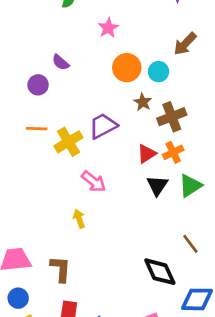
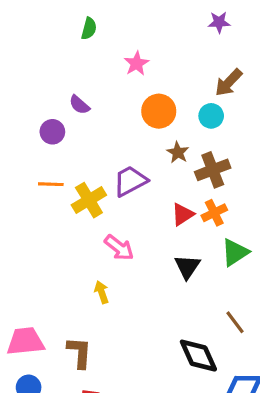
cyan circle: (159, 72) -> (211, 116), moved
black triangle: (157, 186) -> (187, 267), moved

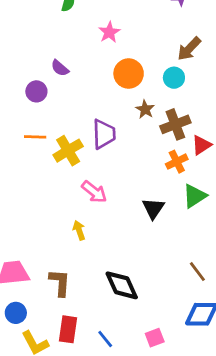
purple trapezoid: (130, 181) -> (104, 134), turned 116
red triangle: (183, 214) -> (201, 145), moved
brown line: (235, 322) -> (197, 272), moved
black diamond: (198, 356) -> (122, 285), moved

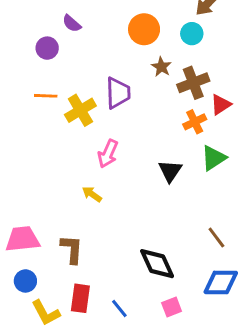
pink arrow: (94, 192) -> (108, 154), turned 76
yellow arrow: (79, 230) -> (92, 194), turned -36
black diamond: (122, 285) -> (157, 264), moved

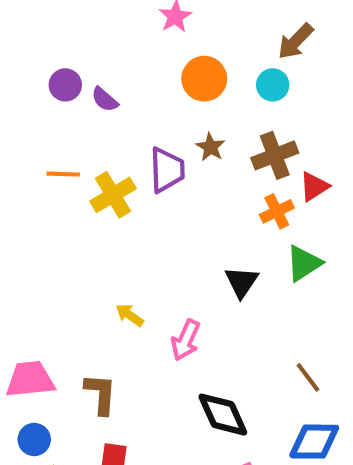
purple semicircle: (72, 23) -> (105, 99), moved
purple circle: (47, 48) -> (65, 85), moved
brown star: (161, 67) -> (210, 147), moved
pink arrow: (108, 154) -> (186, 340), moved

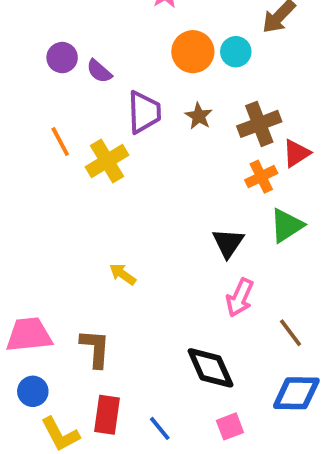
cyan circle: (273, 85) -> (236, 52), moved
purple trapezoid: (167, 170) -> (144, 112), moved
orange line: (63, 174) -> (60, 141), turned 60
pink arrow: (186, 340) -> (240, 298), moved

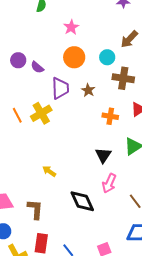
orange circle: (193, 52) -> (74, 57), moved
brown cross: (259, 124) -> (123, 78), moved, turned 30
orange line: (60, 141) -> (17, 115), moved
orange cross: (261, 177) -> (110, 116), moved, turned 35
black diamond: (210, 368) -> (82, 201), moved

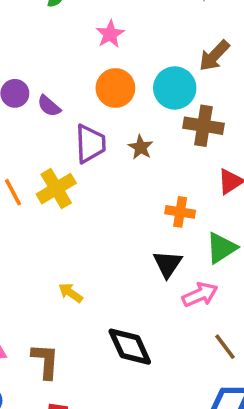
cyan circle: (107, 57) -> (175, 88), size x1.5
orange cross: (110, 116) -> (180, 212), moved
pink arrow: (109, 183) -> (200, 295), moved, turned -138

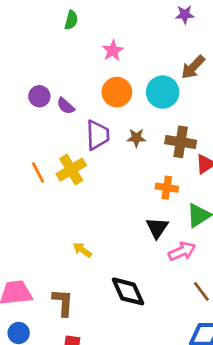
brown cross: (203, 126) -> (181, 142), moved
brown star: (141, 147) -> (136, 138), turned -30

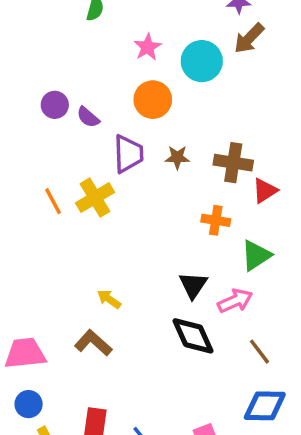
brown arrow: (193, 67) -> (249, 38), moved
cyan circle: (163, 92) -> (202, 61), moved
black triangle: (157, 228) -> (193, 285), moved
black diamond: (128, 291) -> (193, 336), moved
brown L-shape: (63, 303) -> (93, 343), moved, turned -52

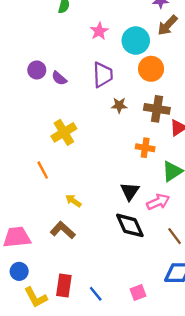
orange circle: (153, 100) -> (151, 69), moved
purple trapezoid: (128, 154) -> (103, 75), moved
orange line: (53, 201) -> (43, 170), moved

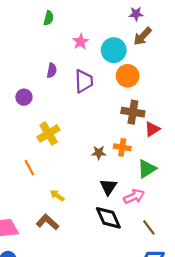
purple circle: (37, 70) -> (24, 97), moved
purple semicircle: (59, 78) -> (52, 70), moved, turned -120
brown star: (119, 105) -> (99, 153), moved

